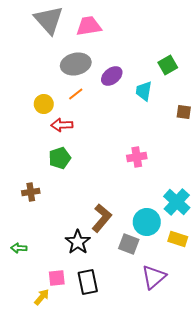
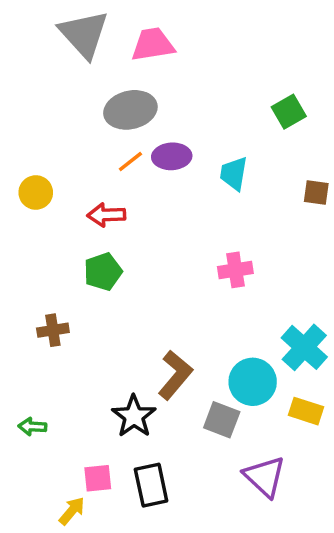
purple ellipse: (112, 76) -> (172, 156), moved, turned 35
cyan trapezoid: (144, 91) -> (234, 174), moved
yellow circle: (44, 104) -> (36, 192), moved
purple triangle: (154, 277) -> (265, 476), turned -36

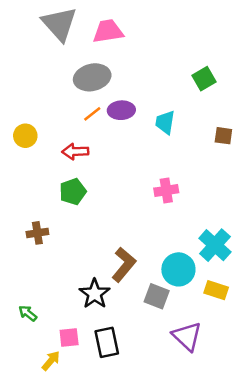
green arrow: (32, 427) -> (28, 313), moved, turned 36

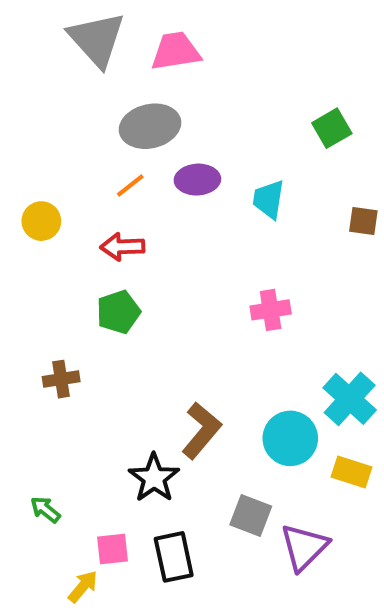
orange line: (92, 114) -> (130, 185), moved
gray square: (157, 296) -> (251, 515), moved
purple triangle: (187, 336) -> (304, 547), turned 32

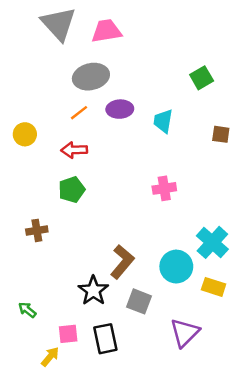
gray square: (251, 515) -> (139, 301), moved

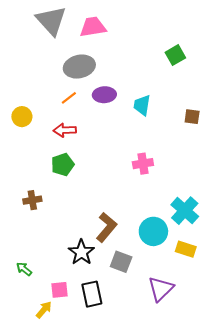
green square: (202, 78) -> (175, 55), moved

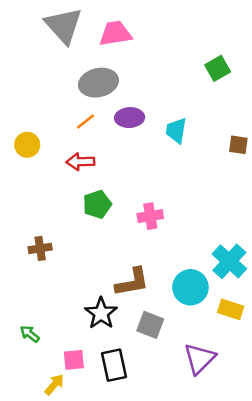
pink cross: (143, 164) -> (150, 216), moved
green pentagon: (63, 165) -> (97, 204), moved
brown L-shape: (106, 227) -> (132, 282), turned 40

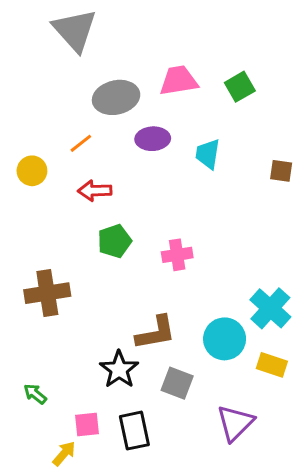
pink trapezoid: (115, 33) -> (179, 81), moved
green square: (218, 68) -> (240, 87), moved
orange line: (86, 121) -> (81, 143), moved
brown cross: (40, 248) -> (47, 293), size x1.6

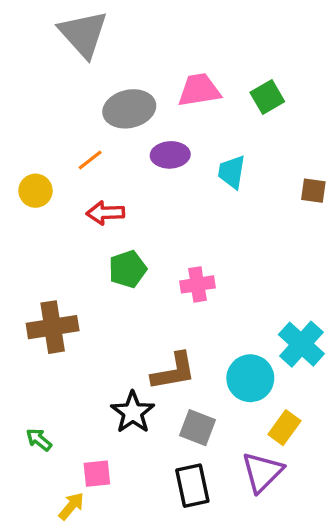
yellow rectangle: (272, 365) -> (284, 428), moved, turned -72
black rectangle: (134, 431) -> (192, 486), moved

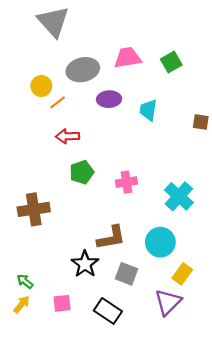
yellow circle: (36, 191) -> (41, 86), moved
cyan cross: (301, 344) -> (179, 196), moved
black rectangle: (192, 486) -> (108, 311), moved, turned -44
yellow arrow: (71, 506) -> (22, 304), moved

